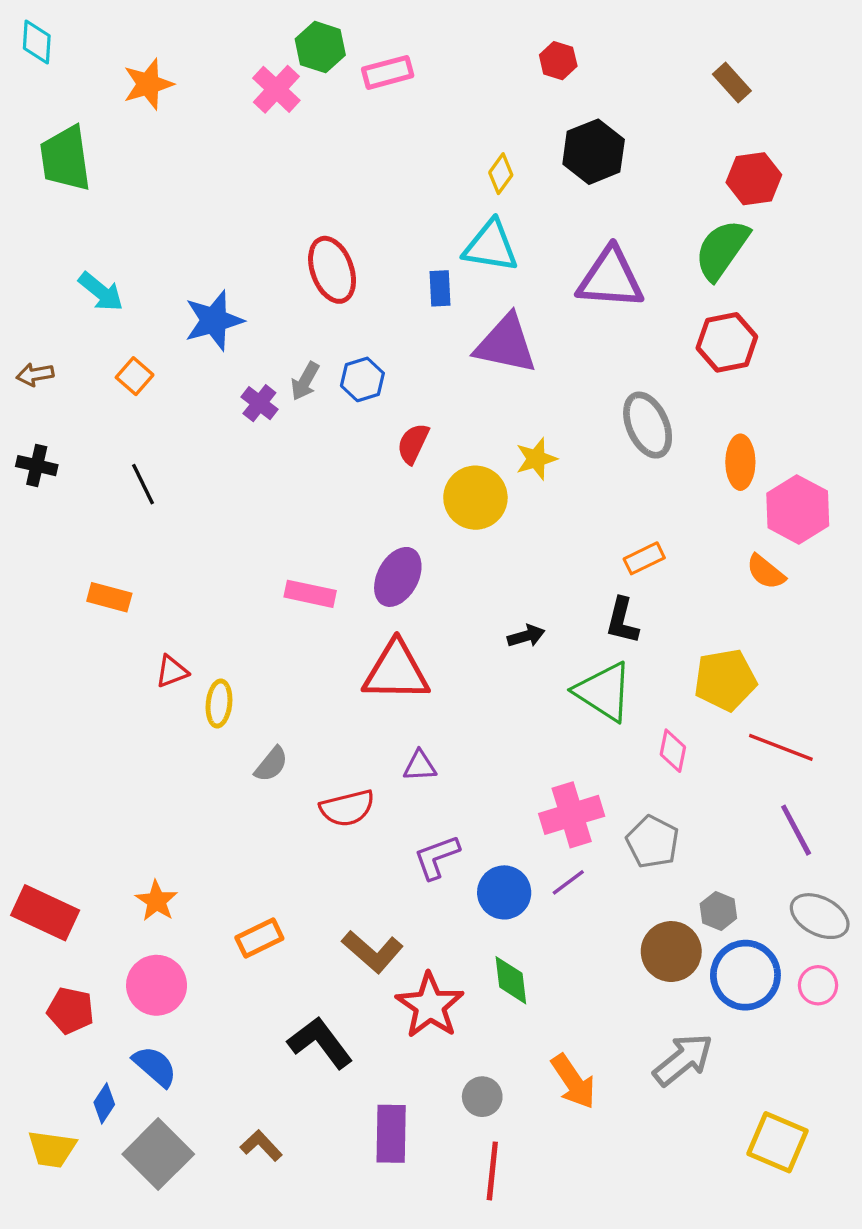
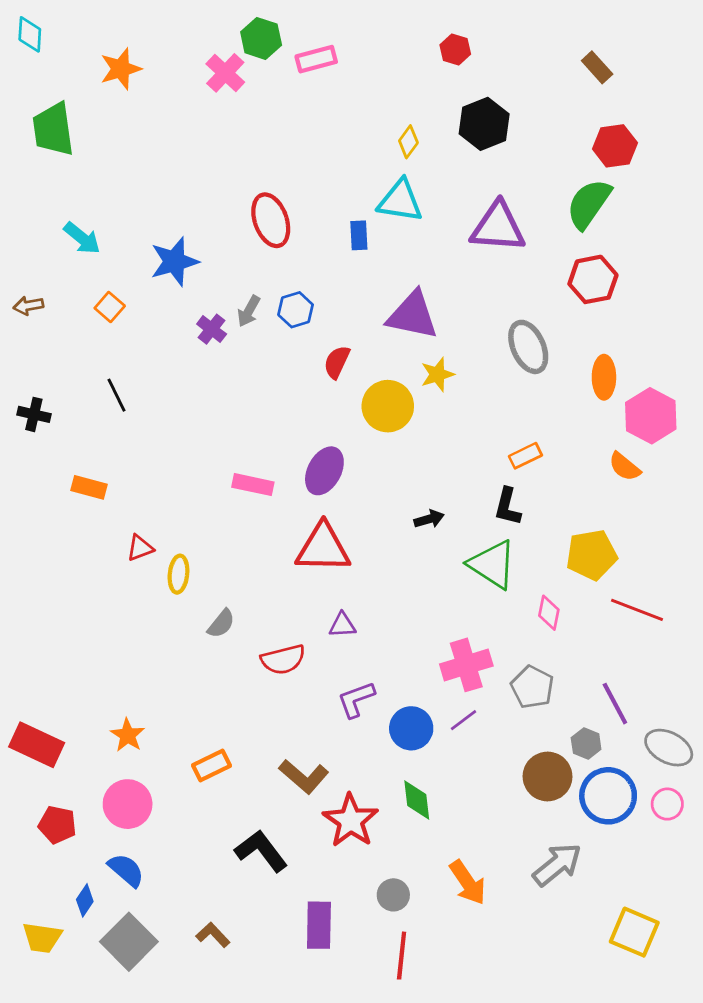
purple triangle: (506, 344) -> (413, 315), moved
black cross: (37, 466) -> (34, 414), moved
purple line: (796, 830) -> (615, 704), moved

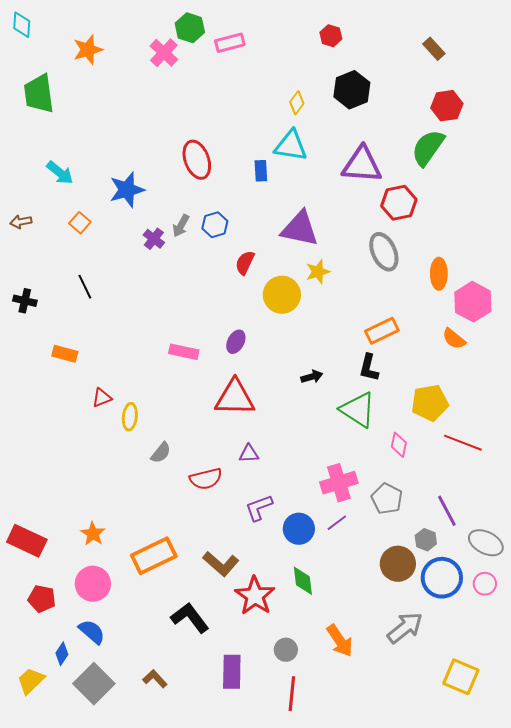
red hexagon: (593, 279) -> (399, 203), moved
orange rectangle: (525, 456) -> (382, 331), size x1.4
purple ellipse: (324, 471) -> (236, 342), size x0.7
orange rectangle: (212, 765) -> (154, 556), size x1.6
yellow trapezoid: (42, 938) -> (31, 681), turned 128

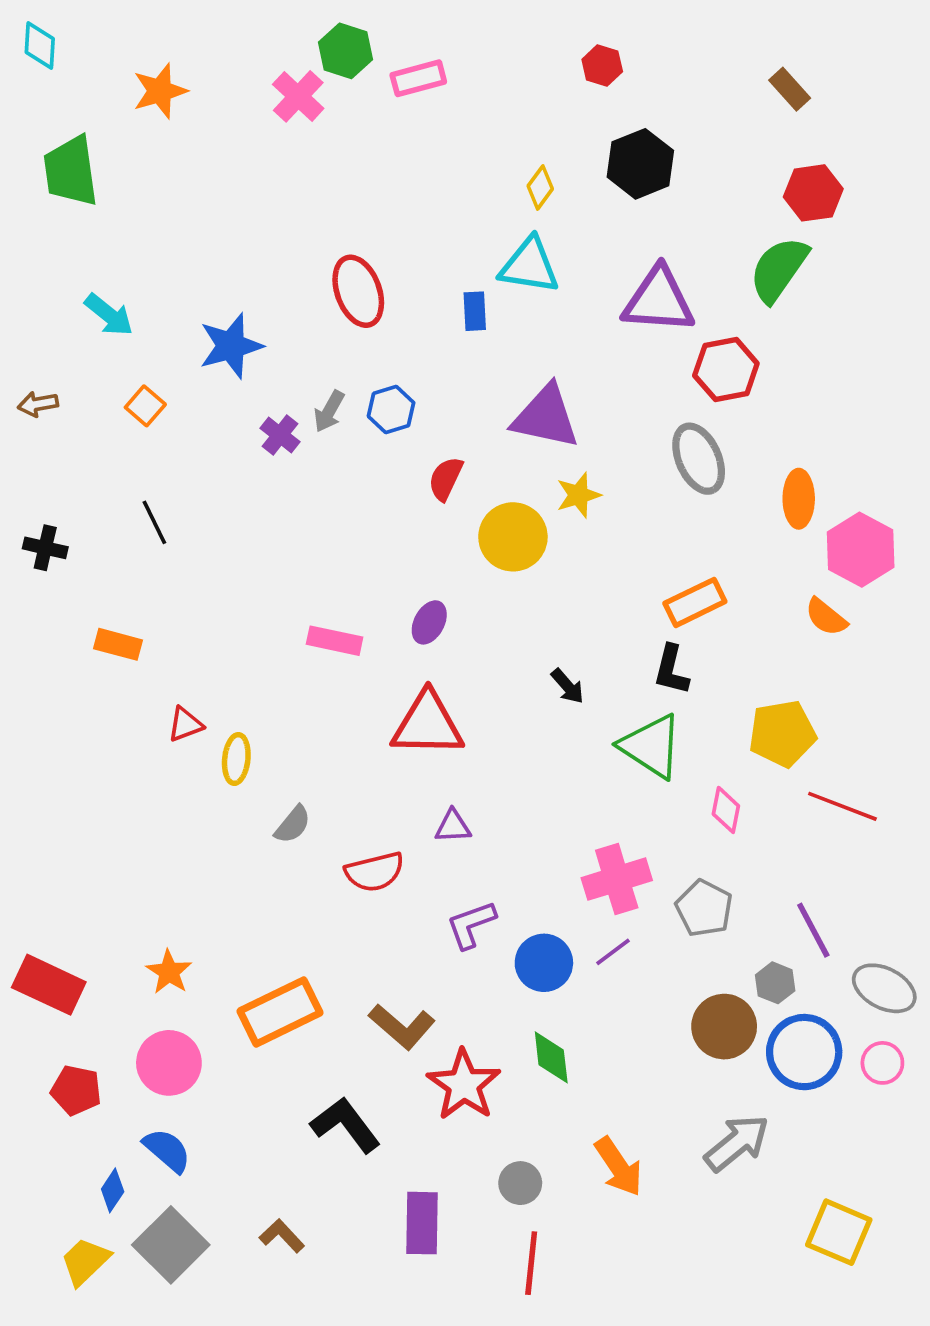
black arrow: (312, 377) -> (568, 686), turned 65
yellow trapezoid: (31, 681) -> (85, 1261), moved

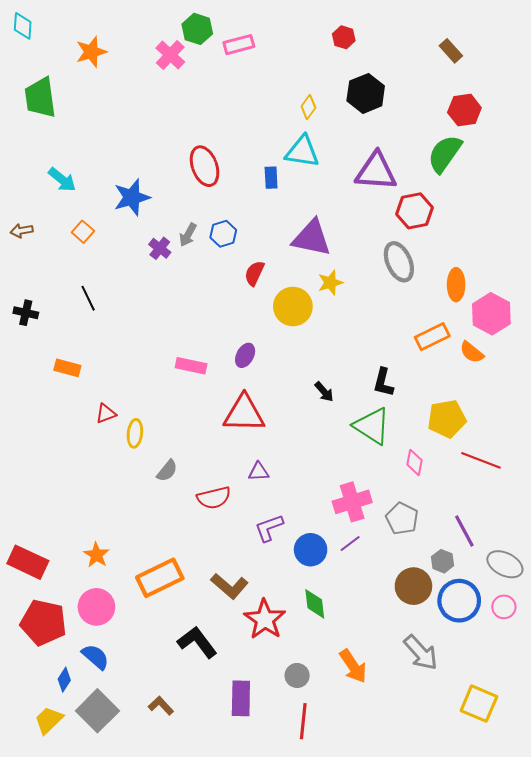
orange rectangle: (695, 602) -> (432, 337), moved
red pentagon: (76, 1090) -> (43, 622), size x1.6
gray arrow: (737, 1143) -> (421, 653), turned 87

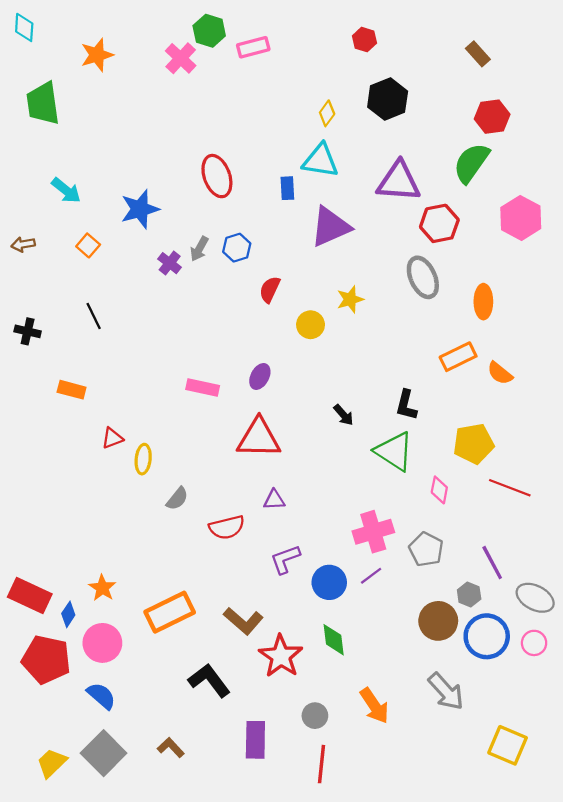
purple triangle: (312, 238) -> (330, 227), moved, turned -36
yellow circle: (293, 307) -> (311, 325), size x0.7
pink hexagon: (491, 314) -> (521, 218), moved
blue diamond: (64, 680) -> (68, 614), moved

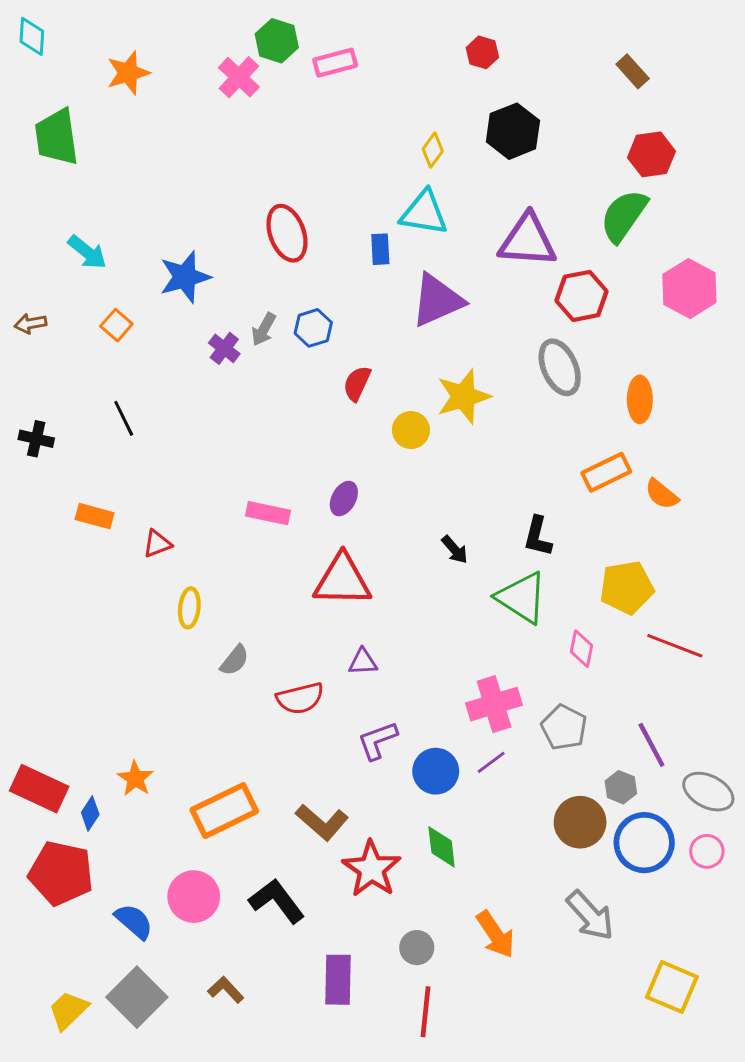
yellow star: (350, 299) -> (463, 396), size x1.5
red triangle: (112, 438) -> (157, 544), moved
pink circle: (102, 643) -> (194, 897), moved

